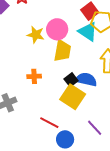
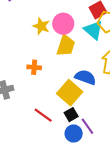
black square: (71, 80) -> (71, 115), moved
blue circle: (65, 139) -> (74, 133), moved

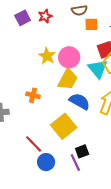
blue semicircle: (85, 77) -> (80, 101), moved
black square: (71, 115) -> (82, 151), moved
blue circle: (74, 133) -> (46, 162), moved

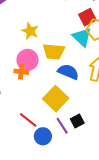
pink circle: (69, 57) -> (27, 60), moved
yellow trapezoid: (68, 79) -> (54, 51), turned 75
purple line: (75, 162) -> (62, 126), moved

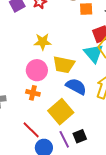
yellow star: (30, 31) -> (43, 42), turned -30
orange cross: (21, 72) -> (33, 93), moved

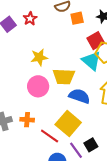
orange cross: (33, 93) -> (27, 120), moved
red line: (31, 130) -> (50, 136), moved

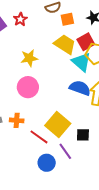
yellow trapezoid: (64, 77) -> (65, 44), moved, turned -150
blue semicircle: (79, 96) -> (80, 88), moved
black square: (91, 145) -> (83, 135), moved, turned 32

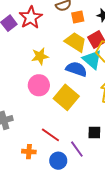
red star: (20, 19) -> (31, 17), size x1.6
blue semicircle: (80, 88) -> (76, 69), moved
orange cross: (17, 120) -> (29, 152), moved
yellow square: (58, 124) -> (66, 97), moved

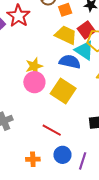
yellow star: (40, 56) -> (34, 66), moved
purple line: (77, 149) -> (83, 161), moved, turned 60
orange cross: (29, 152) -> (33, 159), moved

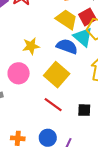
pink circle: (34, 82) -> (19, 73), moved
red line: (52, 130) -> (53, 105), moved

